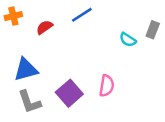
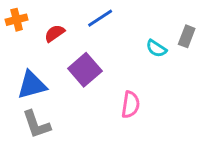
purple square: (69, 93) -> (85, 70), moved

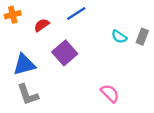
gray rectangle: (187, 36) -> (142, 37), moved
pink semicircle: (131, 105) -> (110, 93), moved, turned -54

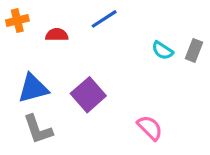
red semicircle: (42, 25) -> (57, 35), turned 35
purple square: (65, 53) -> (88, 95), moved

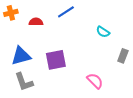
gray rectangle: (194, 50) -> (123, 56), moved
purple square: (88, 95) -> (56, 60), turned 30

